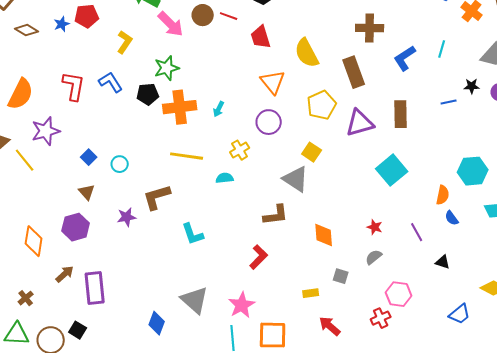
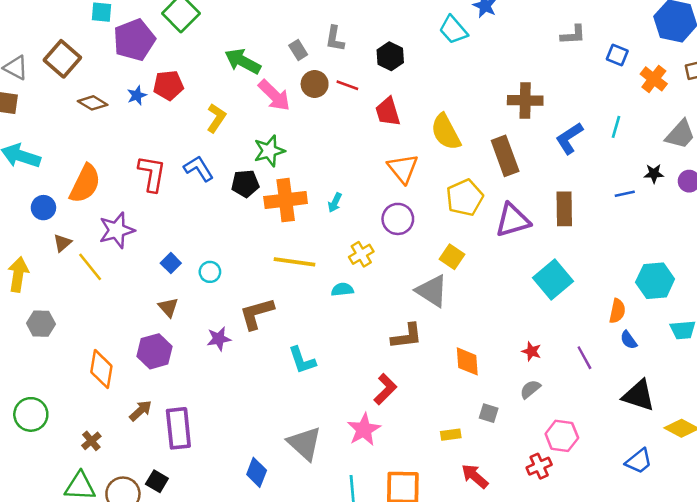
black triangle: (443, 262) -> (639, 395), moved, size x1.8
pink star: (242, 305) -> (364, 430), moved

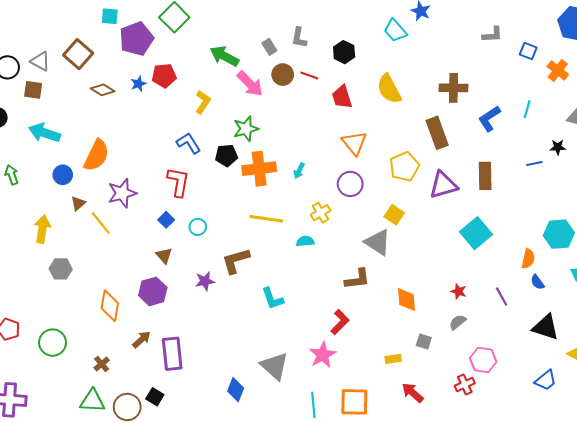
yellow semicircle: (446, 132) -> (389, 89), moved
red L-shape: (152, 174) -> (178, 182), moved

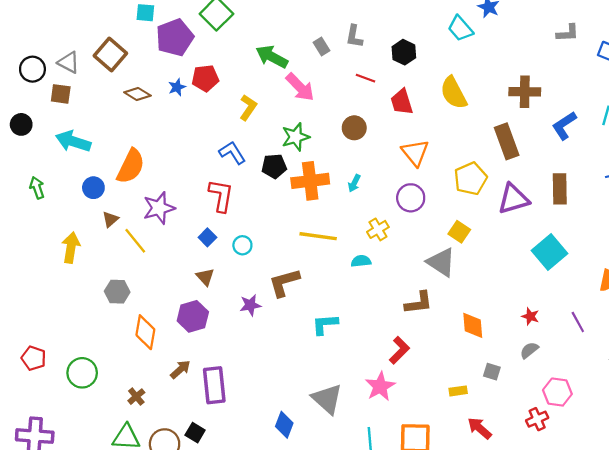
brown circle: (283, 75) -> (354, 128), moved
gray hexagon: (61, 269) -> (117, 292), moved
cyan L-shape: (272, 299) -> (325, 324), turned 105

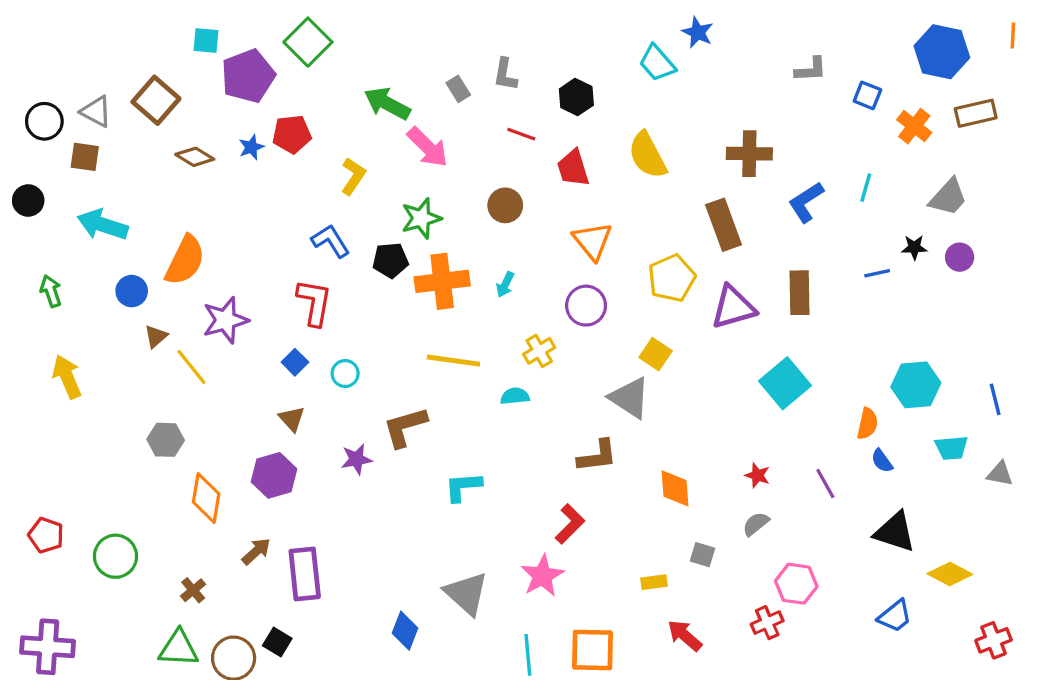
yellow arrow: (71, 248) -> (67, 377), moved, turned -32

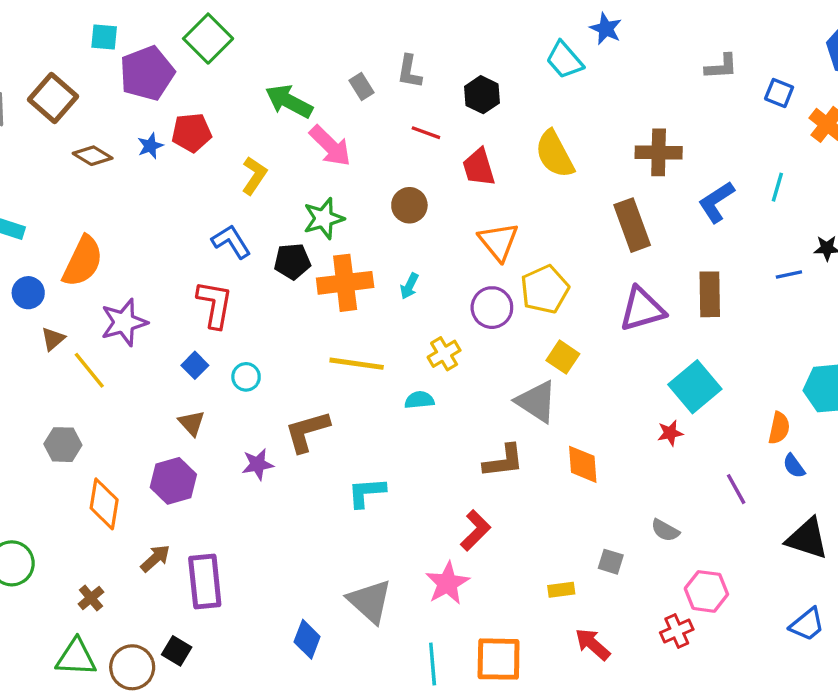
yellow pentagon: (672, 278) -> (545, 289), moved
red star: (757, 475) -> (670, 433), moved, turned -30
orange diamond: (675, 488) -> (583, 464), moved
gray semicircle: (756, 524) -> (665, 530), turned -112

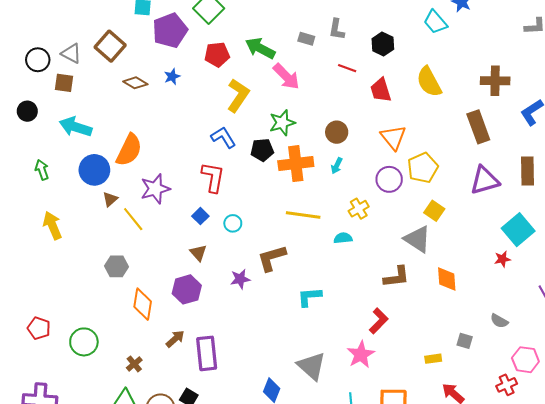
gray rectangle: (362, 86) -> (306, 39), turned -42
red pentagon: (192, 133) -> (217, 55), moved
yellow L-shape: (254, 176) -> (238, 95), size x1.4
brown circle: (409, 205) -> (337, 132), moved
blue circle: (28, 293) -> (94, 170), size x1.5

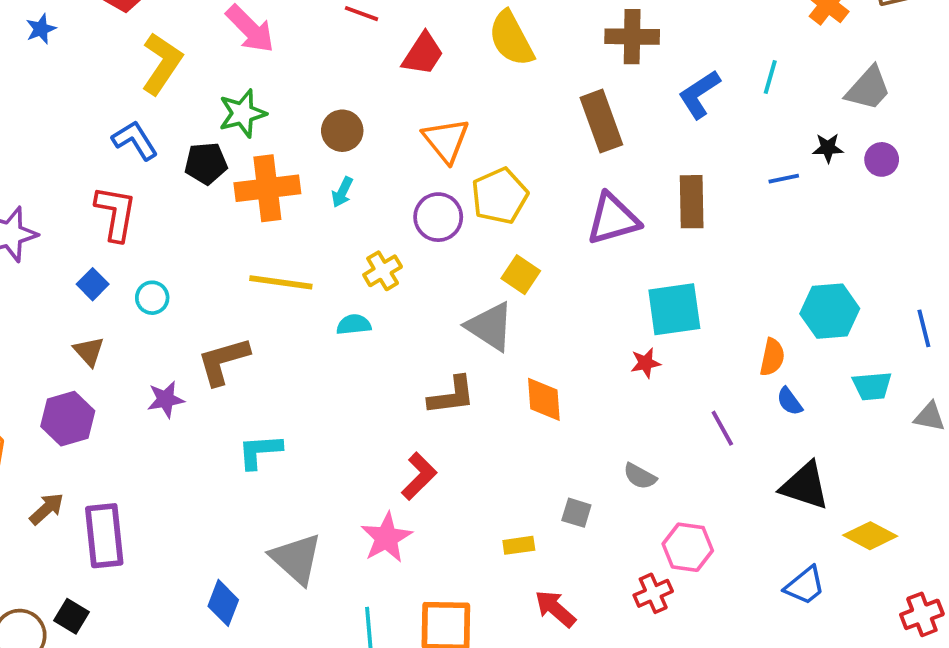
red trapezoid: (381, 90) -> (423, 54), turned -130
cyan square: (518, 230) -> (674, 309), turned 32
cyan L-shape: (309, 297) -> (260, 451), moved

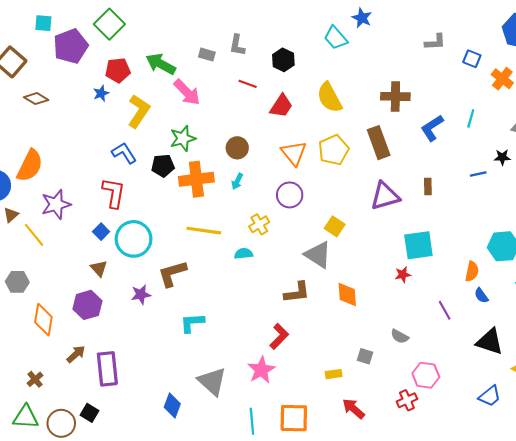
blue star: (41, 29) -> (101, 93), moved
yellow pentagon: (500, 196) -> (334, 150), moved
brown rectangle: (692, 202) -> (428, 187), size x0.6
cyan circle: (152, 298) -> (134, 239), size x2.0

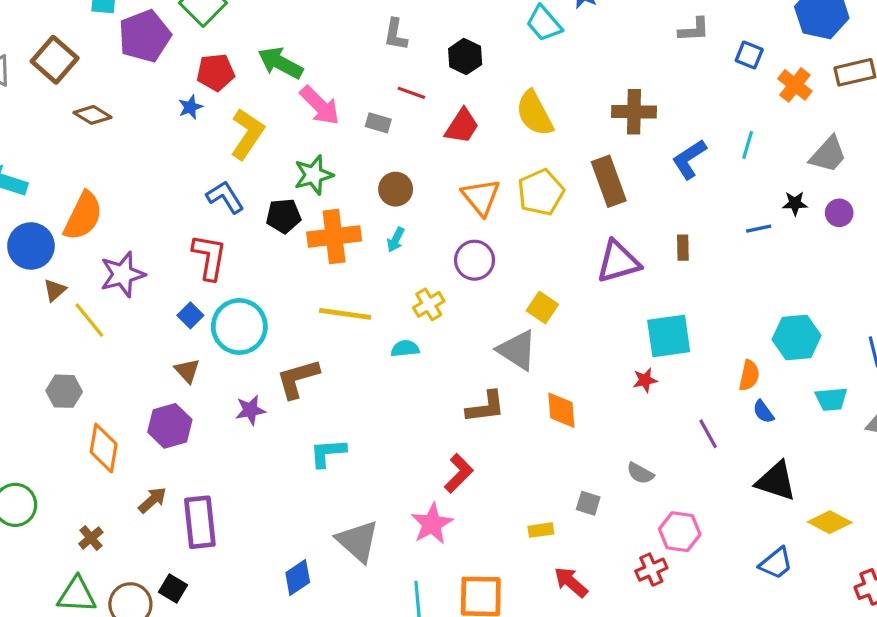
gray rectangle: (207, 55) -> (378, 123), moved
blue diamond: (172, 406) -> (298, 577), turned 35

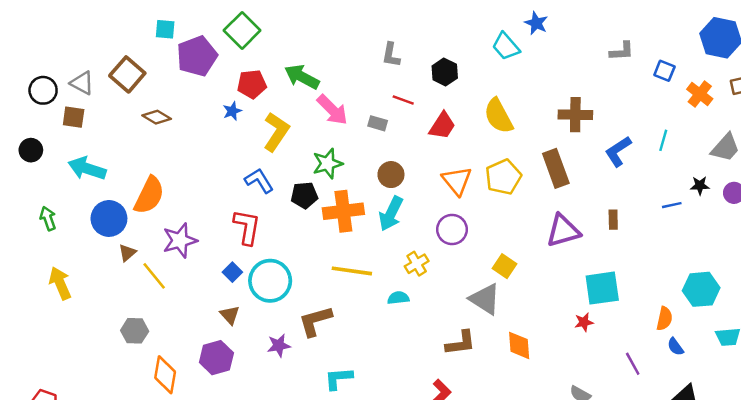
cyan arrow: (396, 240) -> (391, 214), size x1.8

